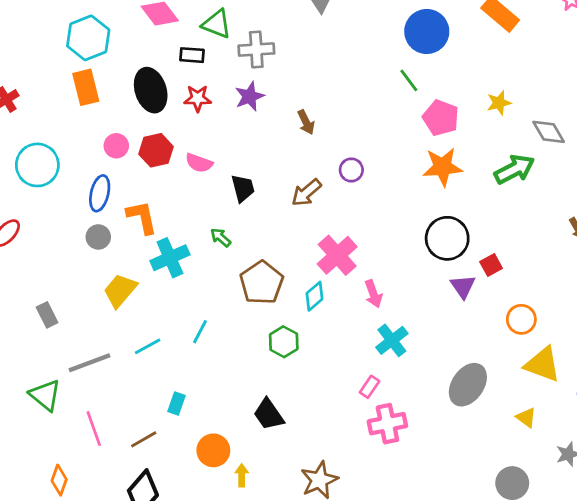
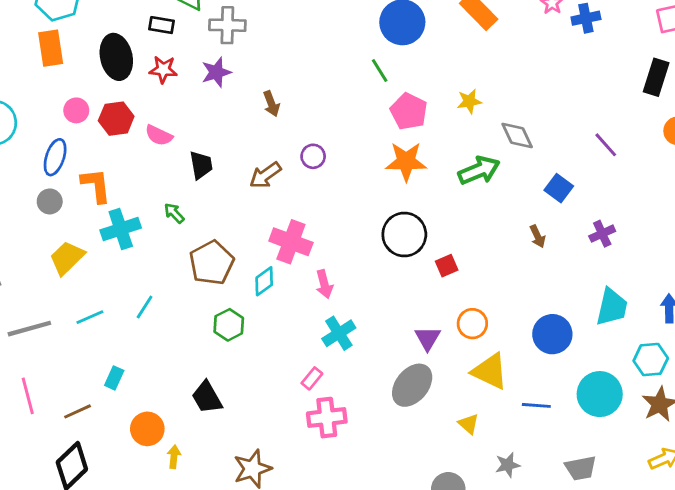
pink cross: (337, 255) -> (291, 242), turned -33
purple triangle: (463, 287) -> (428, 338), moved

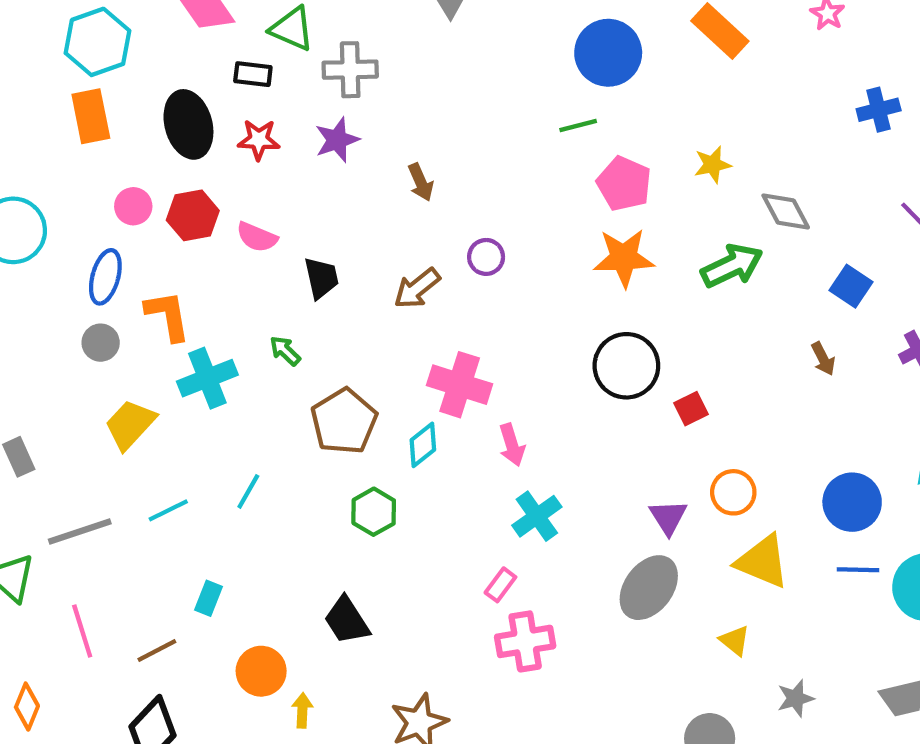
blue cross: (586, 18) -> (879, 110), moved
green line: (380, 71) -> (578, 125), turned -70
blue line: (536, 405) -> (858, 570), moved

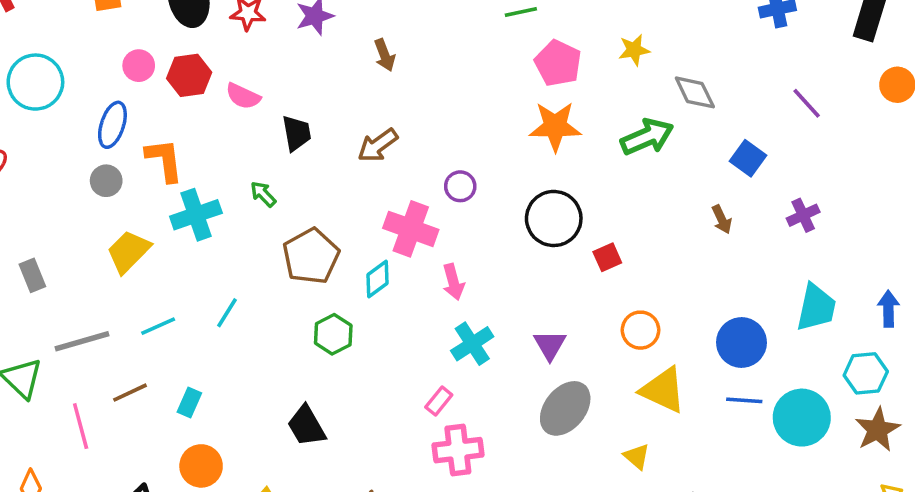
purple circle: (486, 257) -> (460, 186), moved
purple triangle: (668, 517) -> (550, 345), moved
brown line: (157, 650) -> (130, 393), moved
orange circle: (261, 671) -> (201, 466), moved

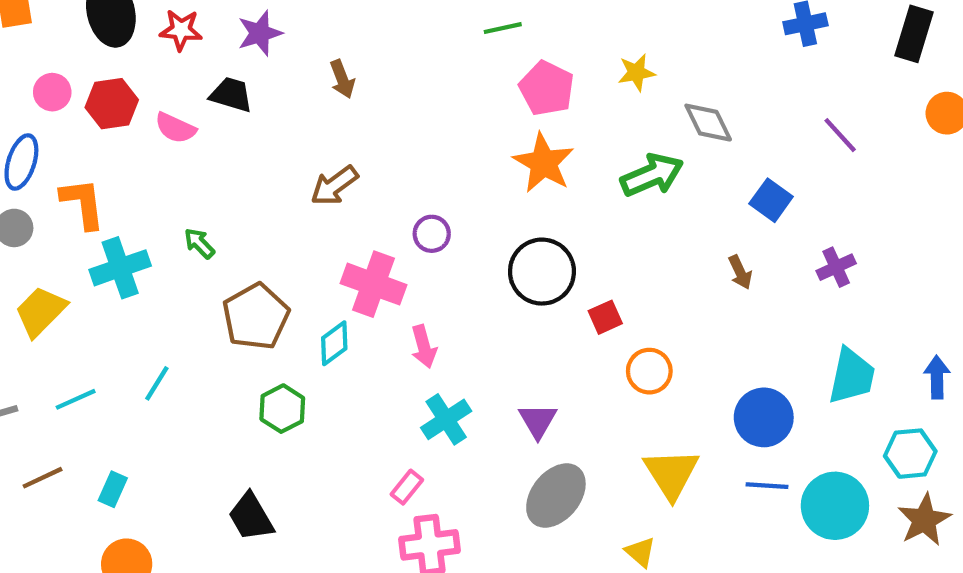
orange star: (555, 126) -> (544, 163), turned 30
black trapezoid: (297, 133) -> (231, 95), moved, turned -63
orange circle: (640, 330) -> (649, 371), moved
yellow triangle: (663, 390) -> (671, 474), turned 33

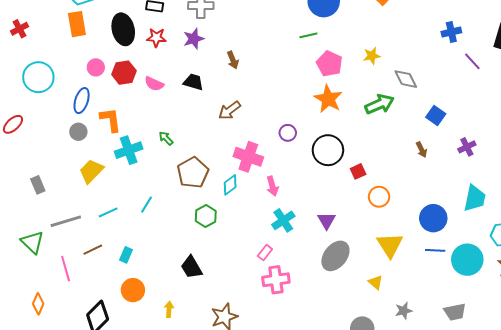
black trapezoid: (231, 95) -> (193, 82), moved
purple line: (840, 135) -> (472, 61), moved
purple circle: (432, 234) -> (288, 133), moved

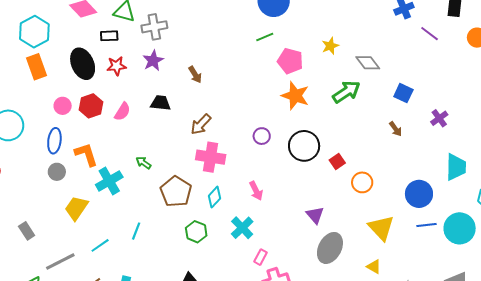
pink semicircle: (154, 84) -> (122, 112), turned -72
pink cross: (248, 157) -> (211, 157), moved
cyan cross: (283, 220) -> (242, 228), moved

